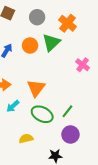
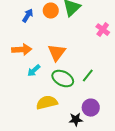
purple circle: (70, 134) -> (91, 108), moved
yellow semicircle: (26, 139) -> (47, 103), size x1.5

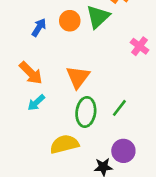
orange arrow: (22, 50) -> (31, 73), turned 48
cyan arrow: (34, 71) -> (36, 103), moved
green ellipse: (63, 79) -> (86, 112), turned 70

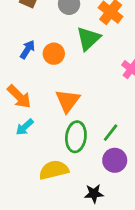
orange circle: (70, 21) -> (54, 54), moved
purple circle: (123, 151) -> (115, 160), moved

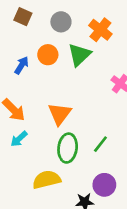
orange circle: (54, 54) -> (48, 55), moved
purple circle: (115, 160) -> (104, 185), moved

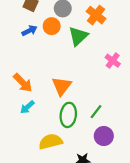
orange circle: (48, 55) -> (52, 26), moved
blue arrow: (22, 65) -> (29, 31), moved, turned 32
purple circle: (104, 185) -> (104, 136), moved

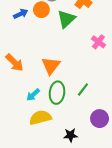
cyan arrow: (27, 107) -> (33, 95), moved
purple circle: (104, 136) -> (100, 119), moved

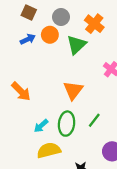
orange triangle: (51, 66) -> (73, 90), moved

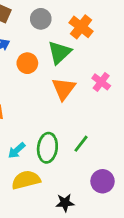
orange circle: (50, 35) -> (27, 63), moved
orange triangle: (73, 90) -> (64, 89), moved

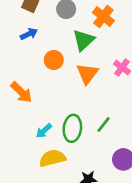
orange circle: (27, 63) -> (54, 60), moved

